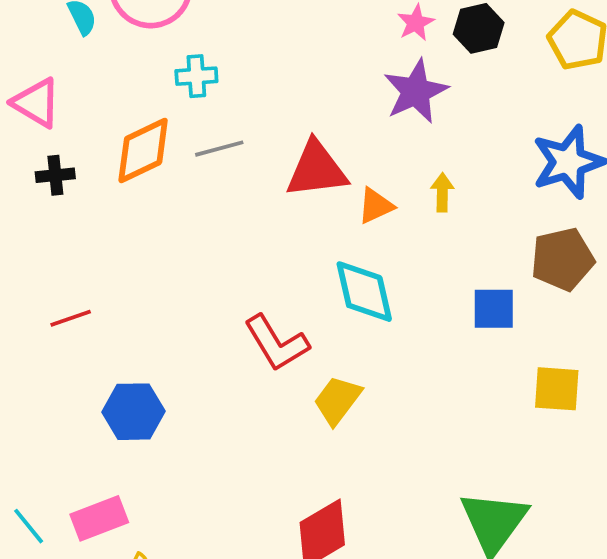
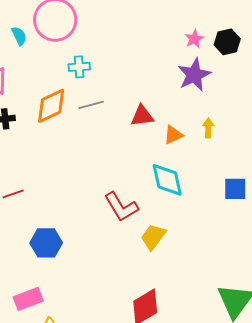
red triangle: (317, 170) -> (142, 116), size x0.7

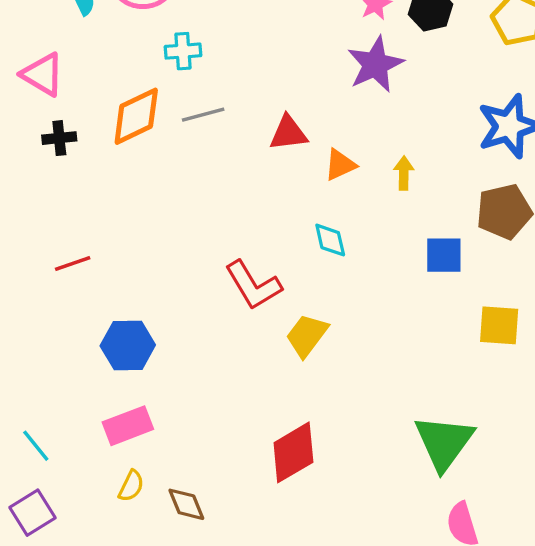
yellow arrow: (208, 128) -> (404, 173), moved
cyan diamond: (167, 180) -> (330, 240), size x0.6
pink rectangle: (28, 299) -> (128, 426), moved

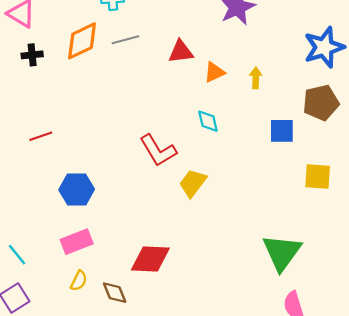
red diamond: (293, 452) -> (150, 259), moved, turned 33

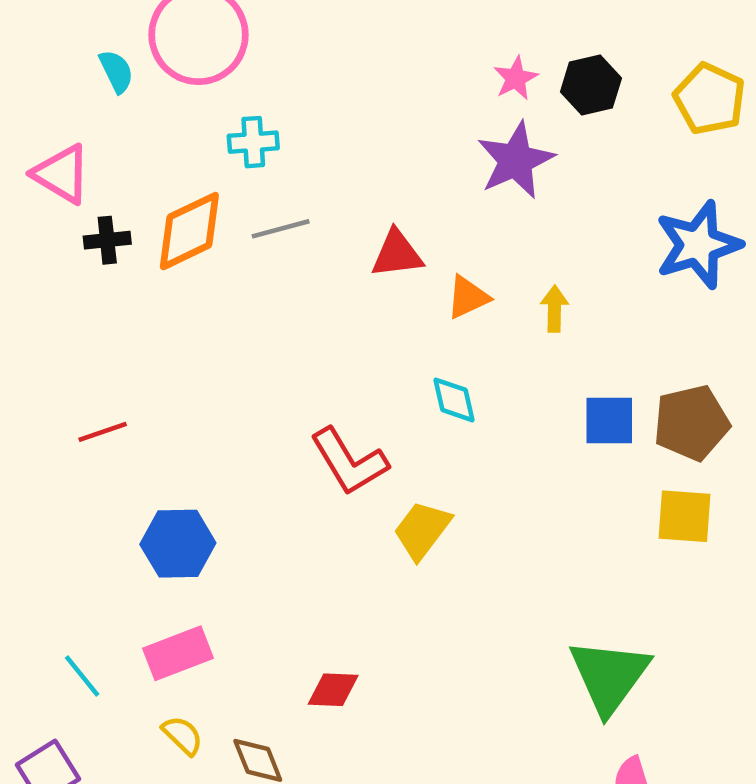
black cross: (32, 55) -> (107, 240), moved
brown pentagon: (321, 103) -> (691, 423), moved
cyan line: (17, 255) -> (82, 676), moved
red diamond: (150, 259) -> (333, 690), size x0.6
yellow semicircle: (79, 281) -> (183, 735), turned -72

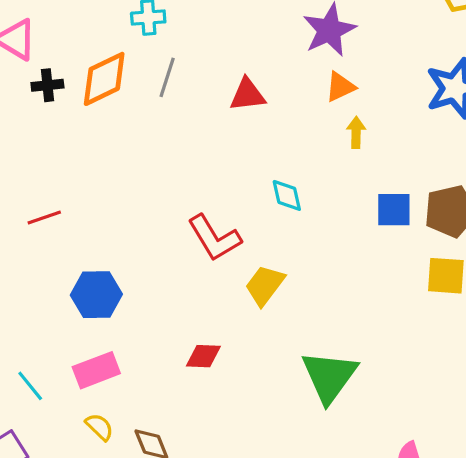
gray line: (281, 229) -> (167, 77), turned -57
orange triangle: (468, 297) -> (340, 87), moved
green triangle: (609, 676) -> (329, 376), moved
red diamond: (333, 690) -> (203, 356), moved

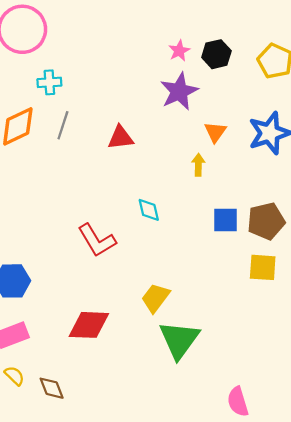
orange triangle: (340, 87) -> (215, 132), moved, turned -30
yellow trapezoid: (265, 285) -> (155, 298), moved
red diamond: (203, 356) -> (89, 325), size x1.6

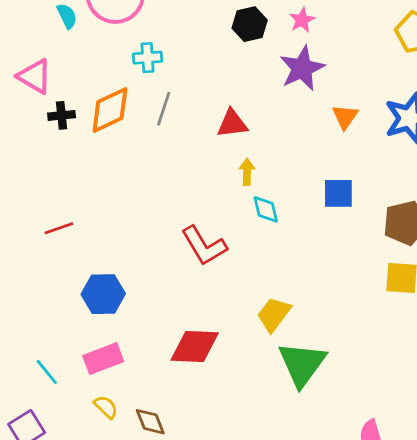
black hexagon: (216, 54) -> (250, 24), moved
yellow arrow: (198, 165) -> (247, 172), moved
blue square: (225, 220) -> (338, 193), moved

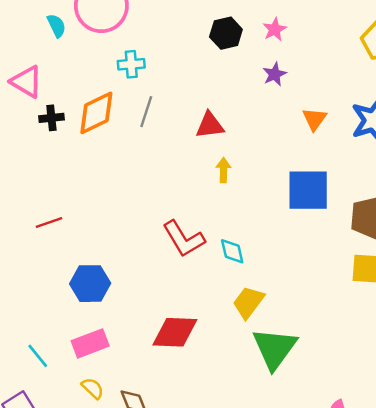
purple star: (302, 68) -> (275, 74), size x0.6
blue square: (338, 193) -> (308, 190), size x1.5
cyan diamond: (266, 209) -> (232, 251), moved

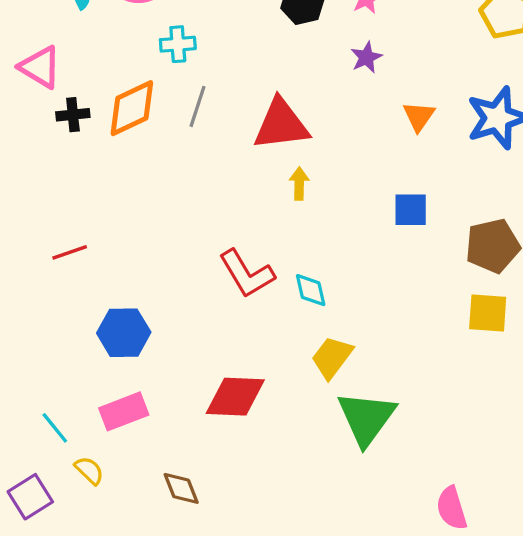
red triangle: (210, 125) -> (281, 125), size x1.5
blue square: (308, 190) -> (411, 210), size x0.6
yellow semicircle: (93, 388) -> (89, 470), moved

